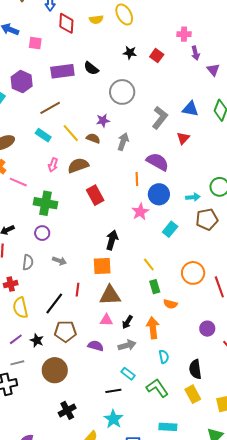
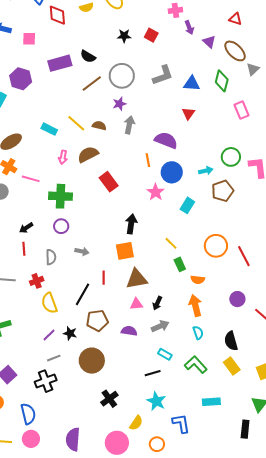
brown line: (50, 108) -> (92, 83), moved
gray L-shape: (160, 118) -> (163, 75), moved, turned 40
purple star: (103, 121) -> (119, 104), moved
orange arrow: (153, 328) -> (195, 306), moved

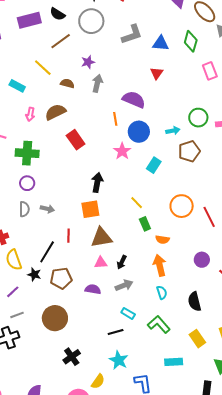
gray circle: (122, 76) -> (91, 21), moved
yellow line: (76, 123) -> (43, 68), moved
gray semicircle: (51, 257) -> (24, 209), moved
black star: (70, 333) -> (34, 274), moved
yellow rectangle: (232, 366) -> (197, 339), moved

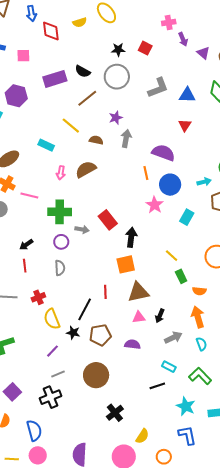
red rectangle: (76, 140) -> (108, 220), moved
gray arrow: (47, 209) -> (82, 229), moved
gray arrow: (124, 285) -> (173, 338), moved
cyan star: (119, 360) -> (186, 406), moved

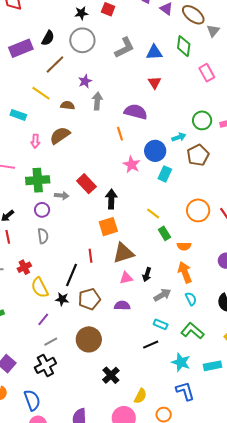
black semicircle: (83, 71) -> (48, 38), turned -84
blue circle: (170, 185) -> (155, 151), moved

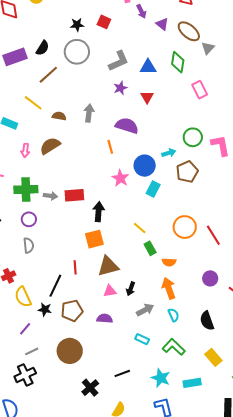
purple star: (85, 81) -> (120, 88), moved
red rectangle: (86, 184) -> (74, 195), turned -54
gray arrow: (62, 196) -> (50, 196), moved
black line: (151, 345) -> (122, 373), moved

